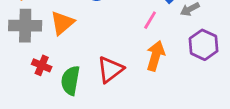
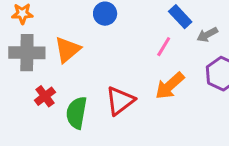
orange arrow: (156, 56) -> (170, 86), turned -148
red cross: (42, 65) -> (45, 96), turned 30

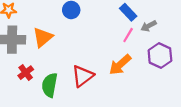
pink line: (164, 47) -> (128, 35), moved

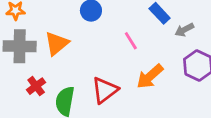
pink line: (128, 35) -> (131, 41), moved, turned -63

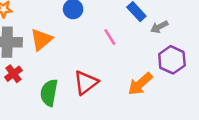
orange arrow: (150, 76) -> (140, 84), moved
red cross: (36, 86) -> (13, 74), moved

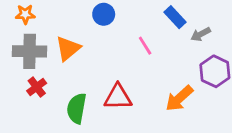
red triangle: (86, 83) -> (118, 97), turned 36

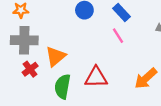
blue rectangle: (175, 17) -> (121, 12), moved
orange triangle: (68, 48) -> (56, 56), moved

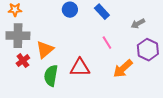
pink line: (118, 36) -> (107, 43), moved

